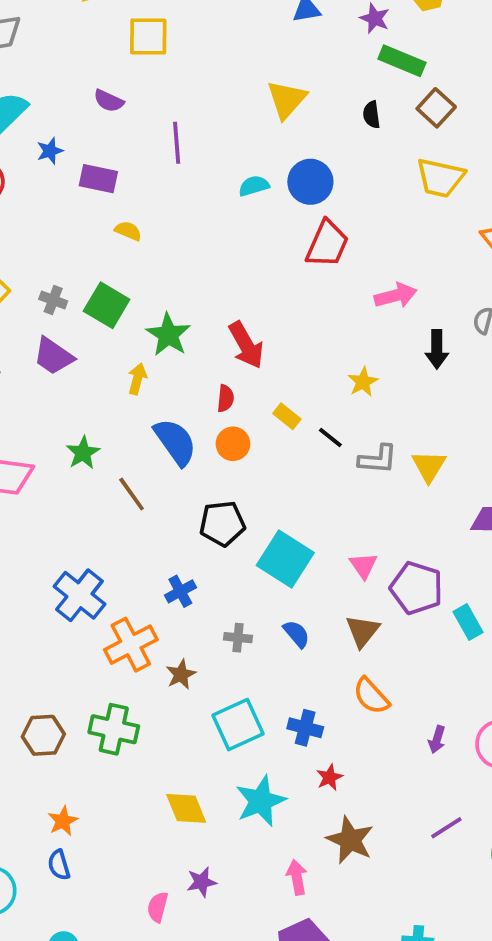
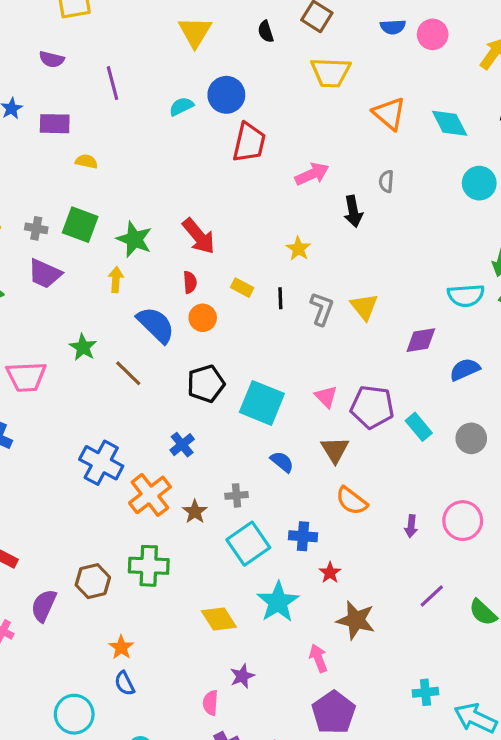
black line: (330, 437) -> (280, 298), turned 60
gray L-shape: (378, 459) -> (322, 309), turned -64
gray cross: (238, 638) -> (237, 495), moved

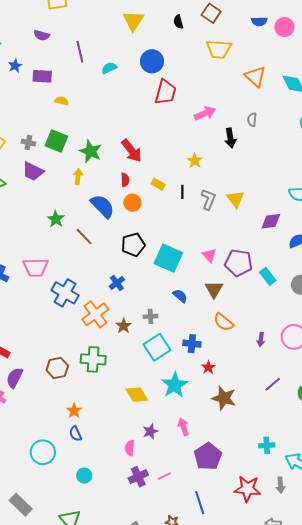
cyan semicircle: (181, 106) -> (109, 68), moved
pink trapezoid: (26, 377) -> (36, 267), moved
purple semicircle: (44, 606) -> (15, 378), moved
pink arrow: (318, 658) -> (183, 427), moved

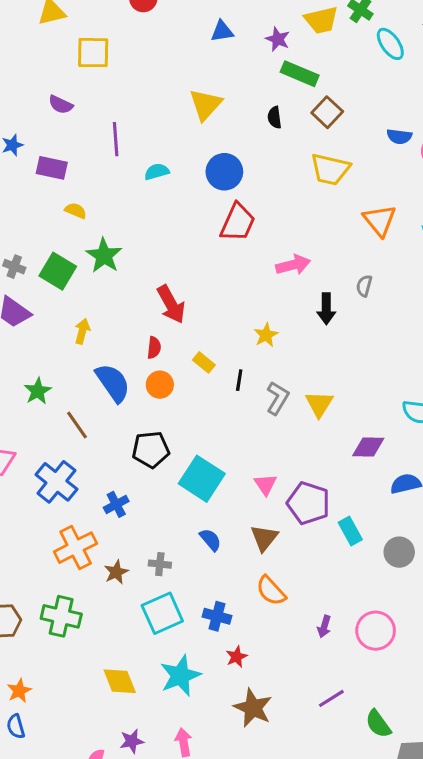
green star: (91, 151) -> (104, 256), moved
blue cross: (65, 293) -> (56, 482), moved

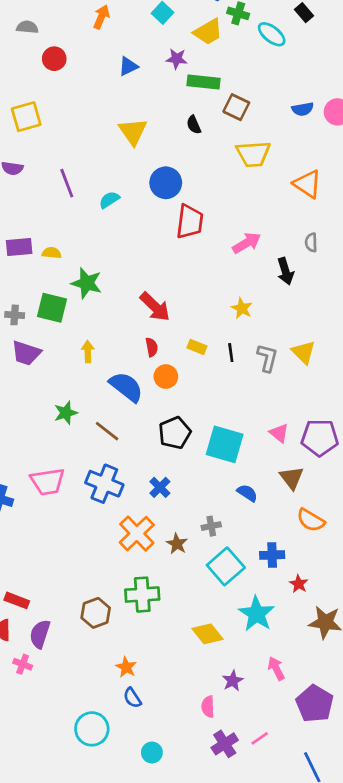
purple rectangle: (52, 168) -> (19, 247), moved
green star: (38, 391) -> (66, 413), turned 30

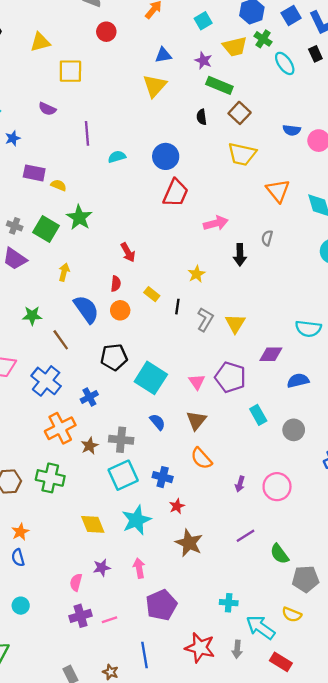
yellow triangle: (133, 132) -> (155, 86), moved
red arrow: (155, 307) -> (128, 252), size x0.7
purple pentagon: (320, 438) -> (230, 377), moved
gray cross: (211, 526) -> (121, 440), size x1.5

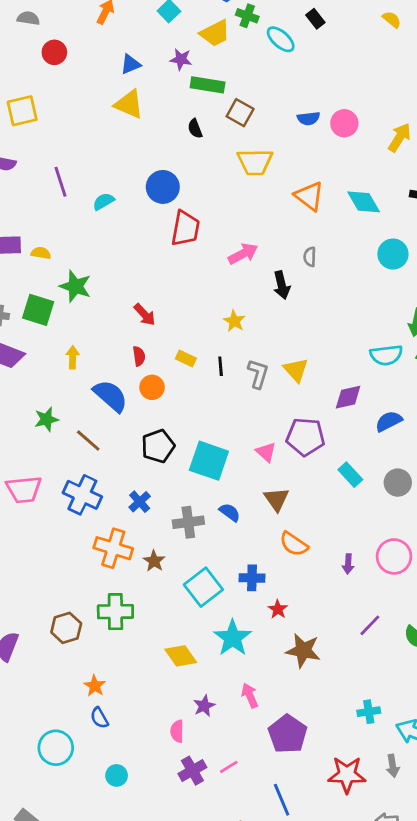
yellow triangle: (155, 86) -> (129, 104), turned -35
orange cross: (60, 428) -> (113, 548), turned -32
gray cross: (121, 440) -> (188, 522), moved

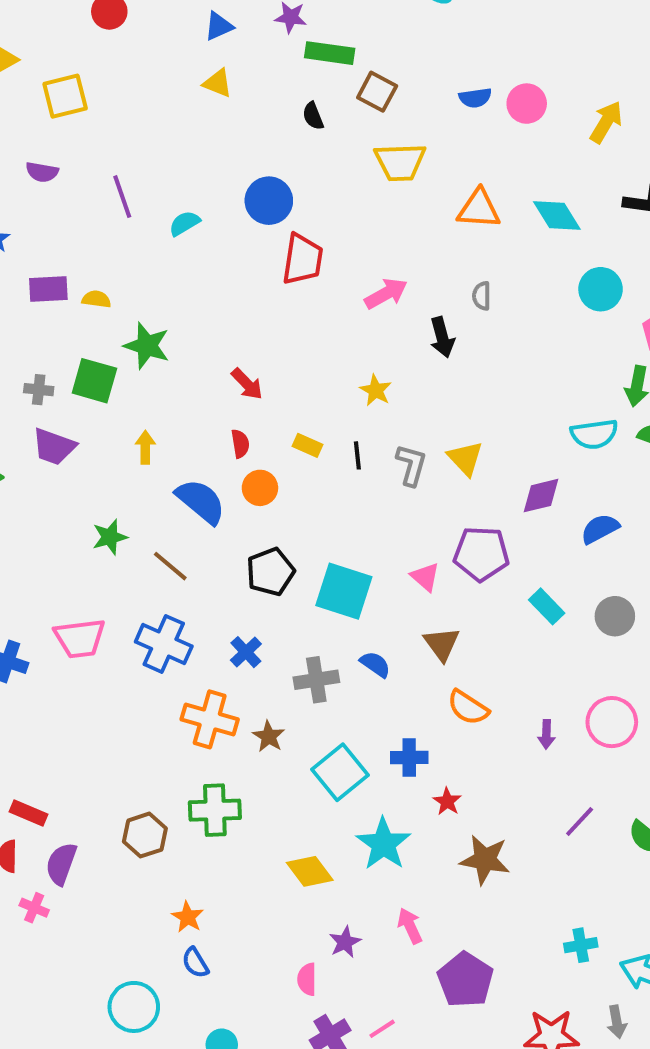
yellow triangle: (129, 104) -> (218, 83), size x0.7
orange triangle: (309, 196) -> (479, 209), turned -32

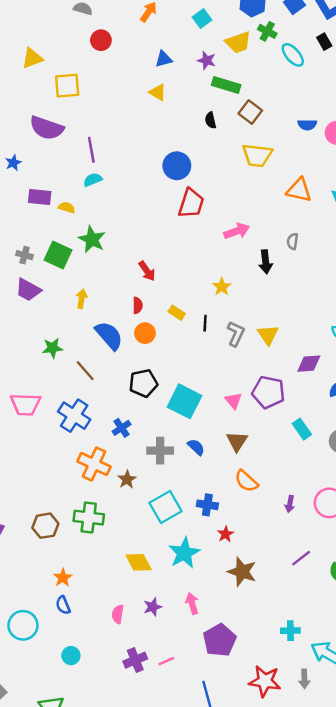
purple semicircle: (42, 172) -> (47, 128), size x1.8
cyan semicircle: (184, 223) -> (93, 180), moved
pink semicircle: (307, 979) -> (118, 614), moved

